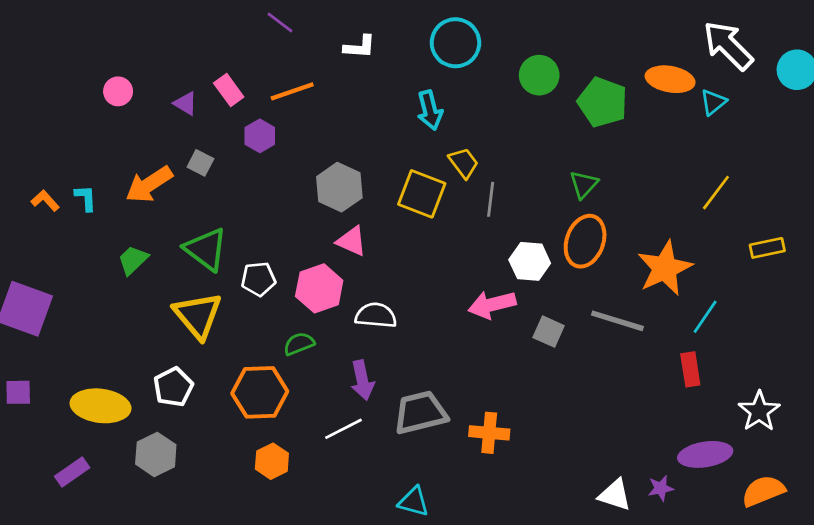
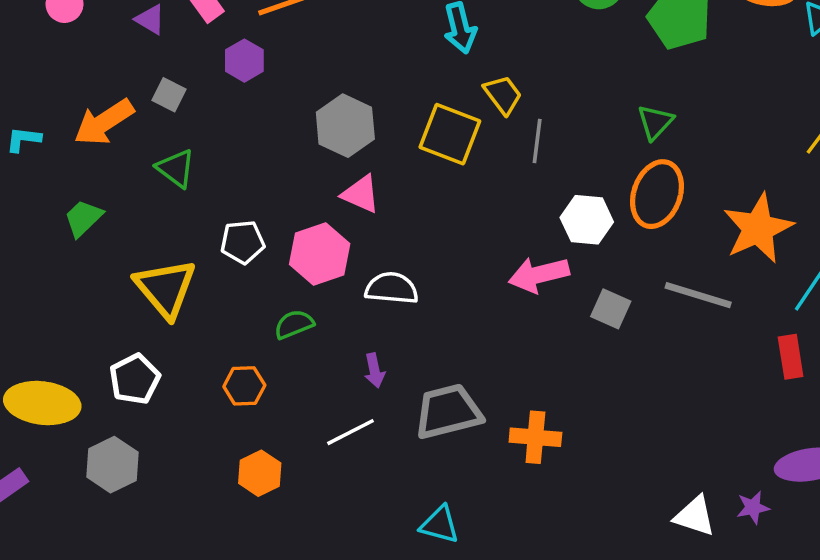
cyan L-shape: (86, 198) -> (23, 139), turned -80
green triangle: (206, 249) -> (176, 168), moved, size x0.7
purple arrow: (362, 380) -> (374, 370), size x0.7
orange hexagon: (260, 392) -> (244, 386), size x0.6

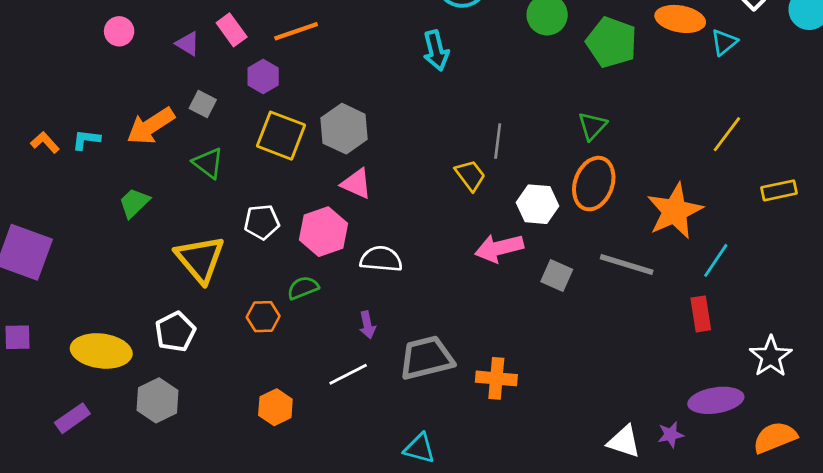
yellow trapezoid: (503, 95) -> (470, 175), moved
yellow square: (450, 134) -> (281, 136), moved
orange hexagon: (244, 386) -> (263, 317), moved

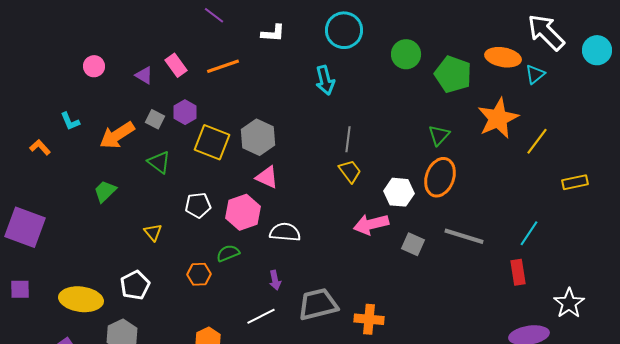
purple hexagon: (263, 77) -> (185, 112), moved
cyan L-shape: (86, 140) -> (70, 121), moved, turned -120
gray line: (498, 141) -> (348, 139), moved
orange star: (675, 211) -> (498, 118), moved
yellow triangle: (200, 259) -> (153, 232), size x0.5

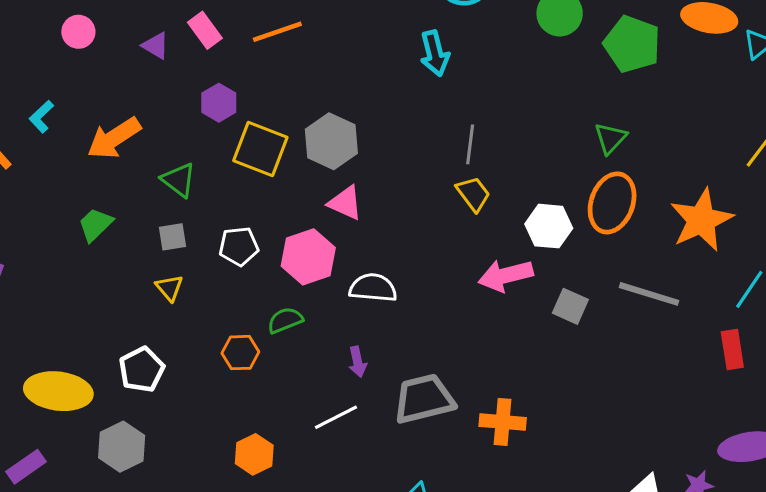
orange star: (498, 118) -> (702, 220), moved
gray square: (155, 119) -> (172, 237), moved, turned -36
cyan L-shape: (70, 121) -> (41, 117), turned 70

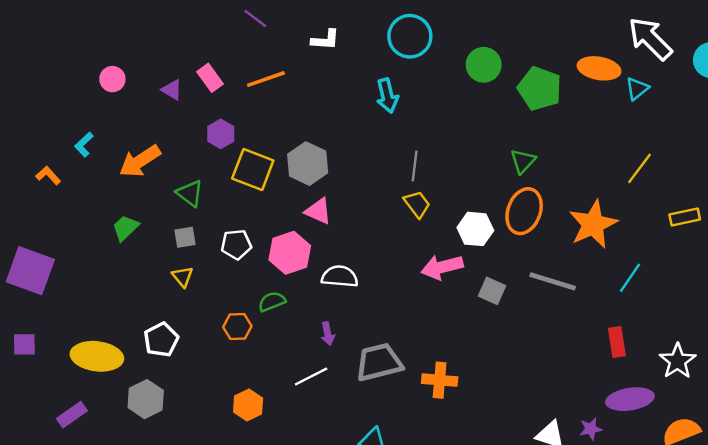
red rectangle: (732, 349) -> (617, 342), moved

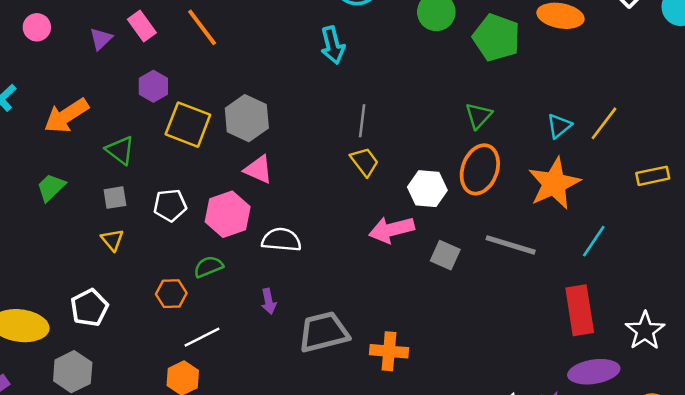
orange line: (266, 79) -> (202, 27), turned 72
cyan triangle: (637, 89) -> (559, 126), moved
purple triangle: (172, 90) -> (101, 39), turned 45
red rectangle: (617, 342) -> (580, 310), size x1.5
white line: (311, 377) -> (202, 337), moved

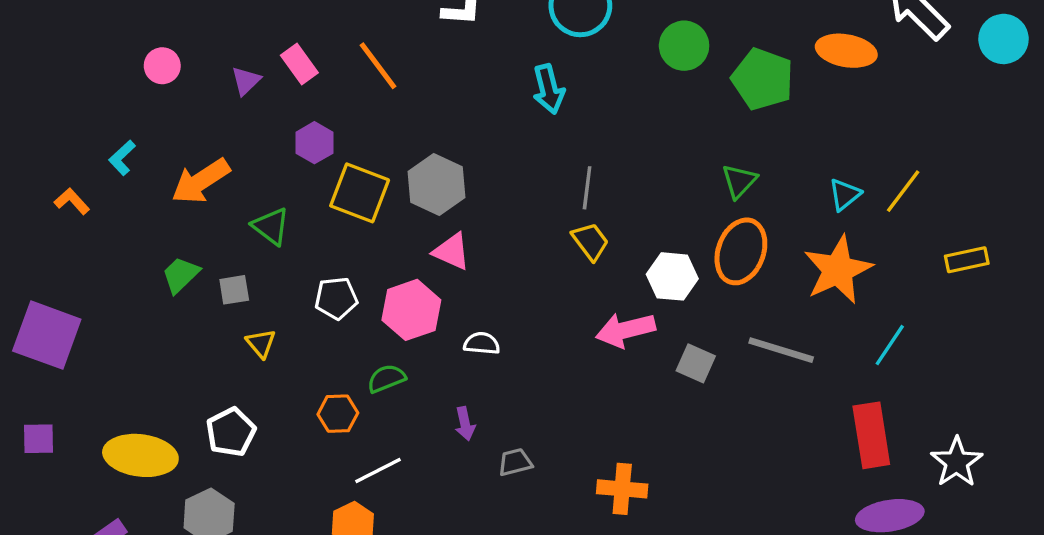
gray square: (115, 198) -> (234, 290), moved
white semicircle: (281, 240) -> (482, 343), size x0.7
gray trapezoid: (324, 332) -> (515, 462), moved, size x0.5

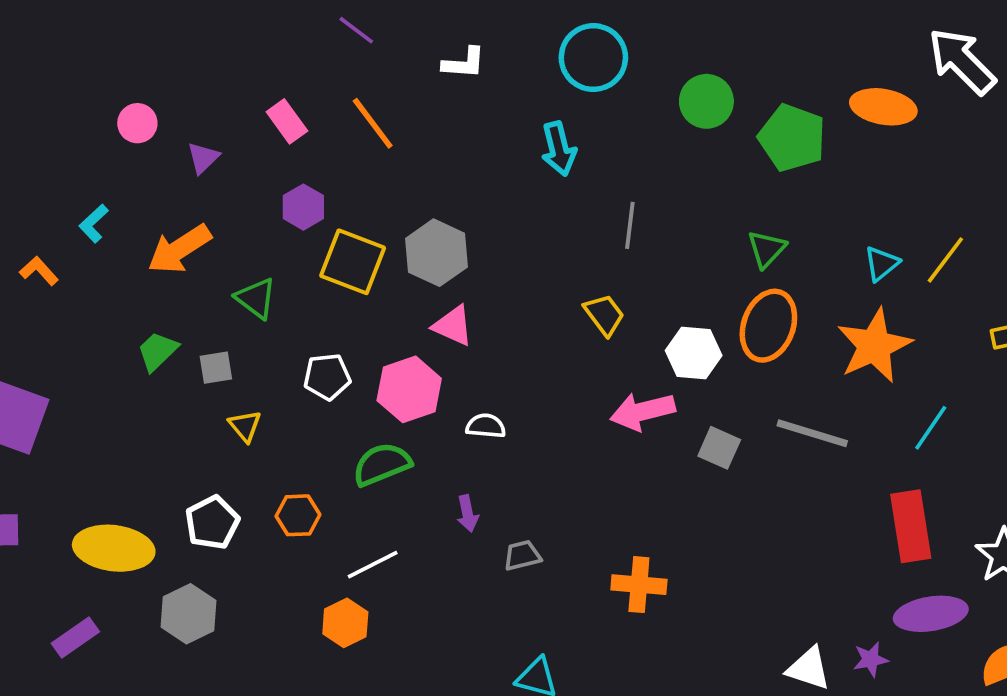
purple triangle: (246, 81) -> (203, 158), moved
gray line: (587, 188) -> (630, 225), moved
green semicircle: (386, 379) -> (382, 464), size x1.4
orange hexagon: (338, 414) -> (298, 515), moved

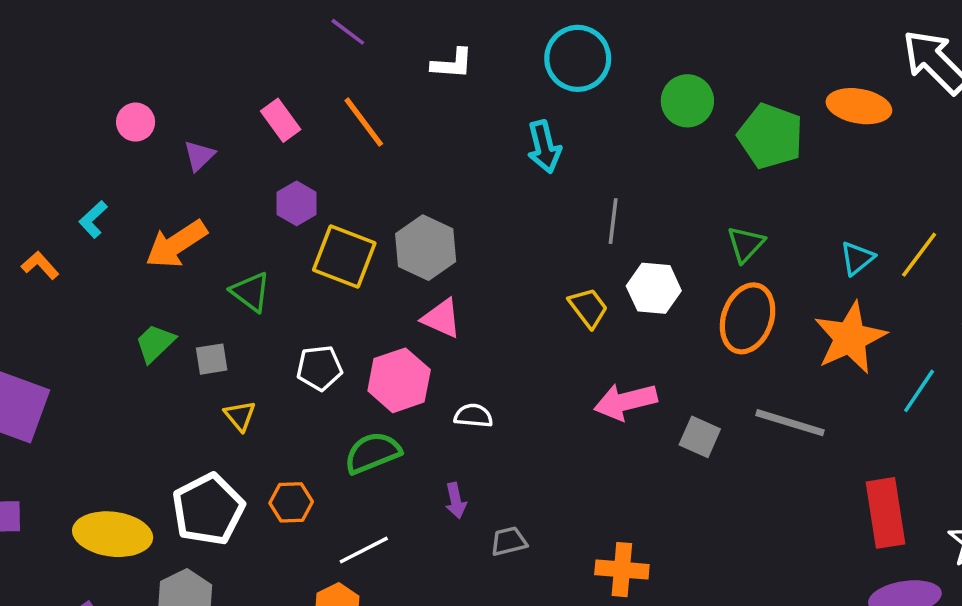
white hexagon: (694, 353) -> (654, 288), moved
cyan line: (931, 428) -> (919, 391), moved
white pentagon: (212, 523) -> (208, 509), size x1.4

